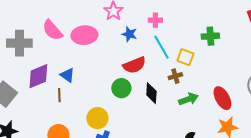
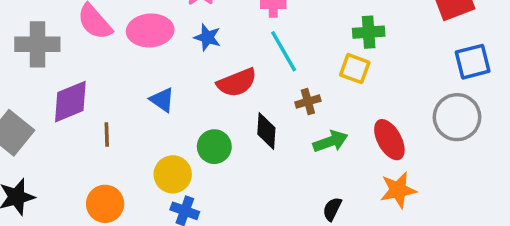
blue star: (129, 34) -> (207, 37), moved
yellow square: (185, 57) -> (355, 69), moved
blue triangle: (67, 75) -> (162, 100), moved
green circle: (121, 88) -> (214, 147), moved

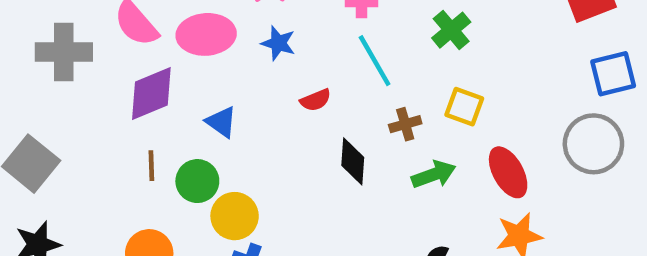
green cross: (369, 32) -> (451, 30), moved, turned -36
yellow square: (355, 69) -> (464, 107), moved
red semicircle: (237, 82) -> (316, 100), size x0.6
purple diamond: (70, 102) -> (151, 94), moved
green circle: (214, 147) -> (197, 181), moved

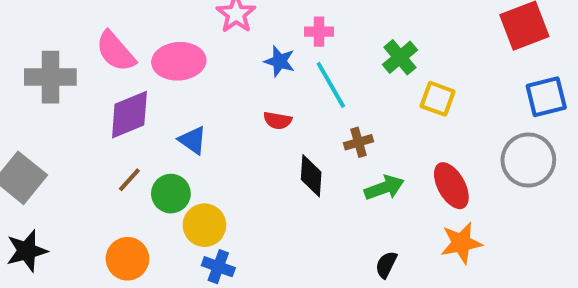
blue star: (278, 43) -> (280, 61), moved
red semicircle: (316, 100) -> (278, 120), turned 32
yellow square: (464, 107) -> (438, 99), moved
brown line: (151, 166) -> (129, 180), turned 44

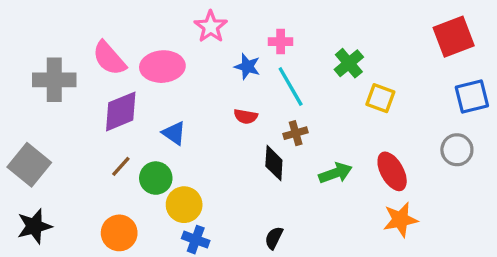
brown cross: (359, 142) -> (296, 133), moved
gray circle: (528, 160) -> (457, 150), size x0.7
black semicircle: (386, 265) -> (274, 238), moved

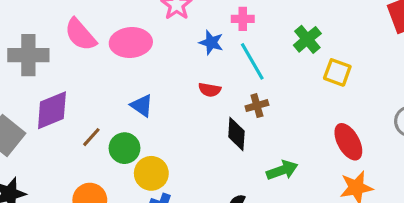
purple diamond: (121, 111) -> (52, 110), moved
green arrow: (335, 173) -> (282, 170), moved

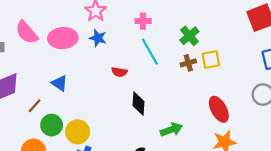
blue star: (211, 42) -> (98, 38), moved
yellow square: (337, 72) -> (211, 60), turned -30
blue triangle: (142, 106) -> (59, 83), moved
brown cross: (257, 106) -> (188, 63), moved
green circle: (125, 148) -> (52, 125), moved

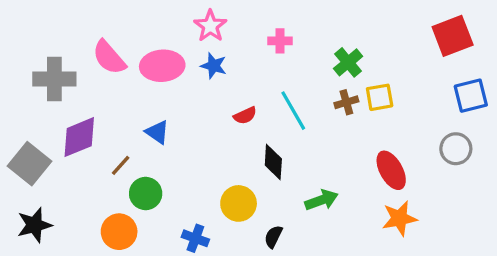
cyan line: (150, 52) -> (293, 111), moved
red semicircle: (119, 72) -> (245, 116), turned -35
yellow circle: (78, 132) -> (239, 203), moved

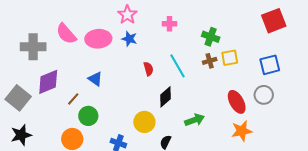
green cross: (348, 62) -> (211, 37), turned -30
blue square: (471, 96) -> (270, 65), moved
red semicircle: (245, 116) -> (148, 69), turned -80
gray circle: (456, 149) -> (264, 95), moved
black diamond: (273, 162) -> (165, 97), turned 45

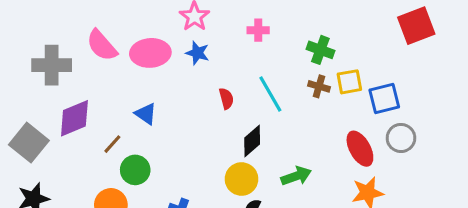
brown cross: (210, 61) -> (319, 86), turned 32
blue square: (270, 65) -> (384, 99), moved
yellow circle: (144, 122) -> (242, 179), moved

